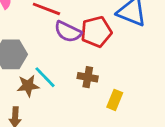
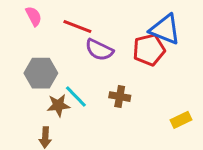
red pentagon: (96, 32) -> (149, 50), moved
yellow rectangle: (115, 100) -> (181, 120), moved, turned 42

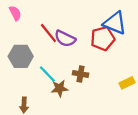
red line: (77, 26) -> (48, 33), moved, turned 30
brown star: (58, 105) -> (59, 88), moved
yellow rectangle: (181, 120) -> (127, 83), moved

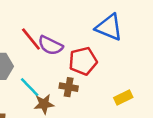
red pentagon: (103, 39) -> (83, 61), moved

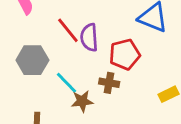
purple semicircle: (50, 45) -> (89, 37), turned 60

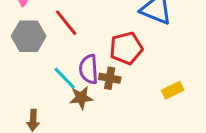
purple semicircle: (89, 37) -> (89, 69), moved
gray hexagon: (32, 60) -> (29, 36), moved

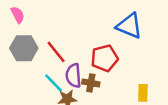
red line: (66, 23) -> (56, 52), moved
yellow rectangle: (173, 90) -> (143, 93), turned -63

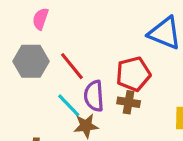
pink semicircle: (18, 15) -> (40, 19), moved, turned -133
brown cross: (91, 83) -> (129, 102), moved

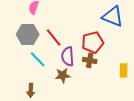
cyan line: (69, 105) -> (38, 59), moved

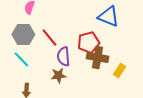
cyan line: (38, 59) -> (21, 59), moved
brown cross: (90, 60) -> (98, 57), moved, size x1.5
yellow rectangle: (124, 70) -> (120, 70), turned 32

